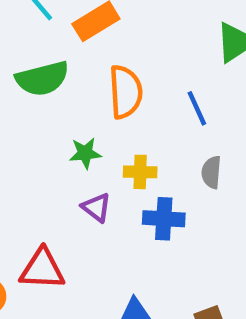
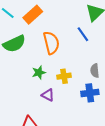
blue line: (197, 108) -> (83, 34), moved
blue cross: (164, 219) -> (90, 93), moved

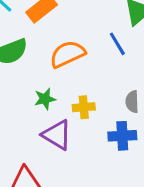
orange semicircle: (51, 43) -> (67, 54), turned -105
purple triangle: (48, 95) -> (57, 135), size x1.5

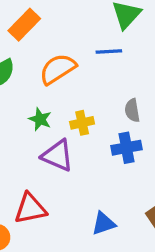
blue line: (117, 44) -> (109, 52), turned -55
green star: (45, 99) -> (40, 119), turned -30

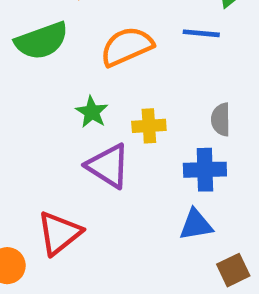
red triangle: (30, 209) -> (59, 233), turned -36
blue triangle: (104, 223) -> (196, 225), moved

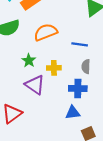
blue line: (201, 33) -> (80, 44), moved

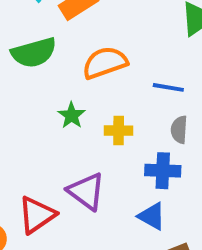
purple triangle: (35, 85) -> (86, 191), moved
blue triangle: (73, 113) -> (152, 216), turned 35

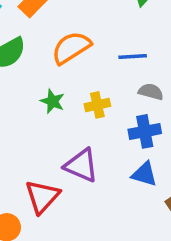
gray semicircle: (179, 130) -> (151, 92), turned 115

